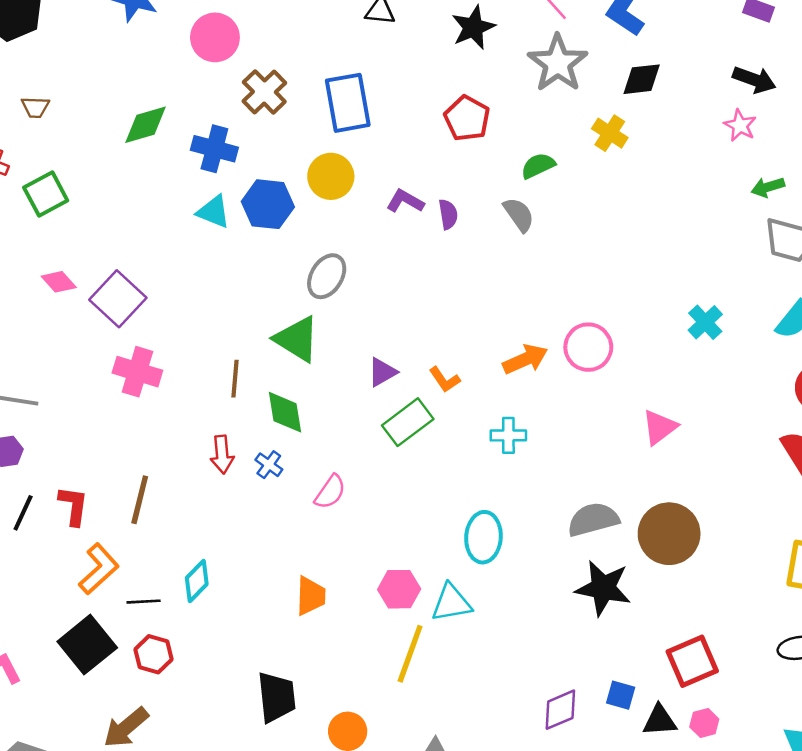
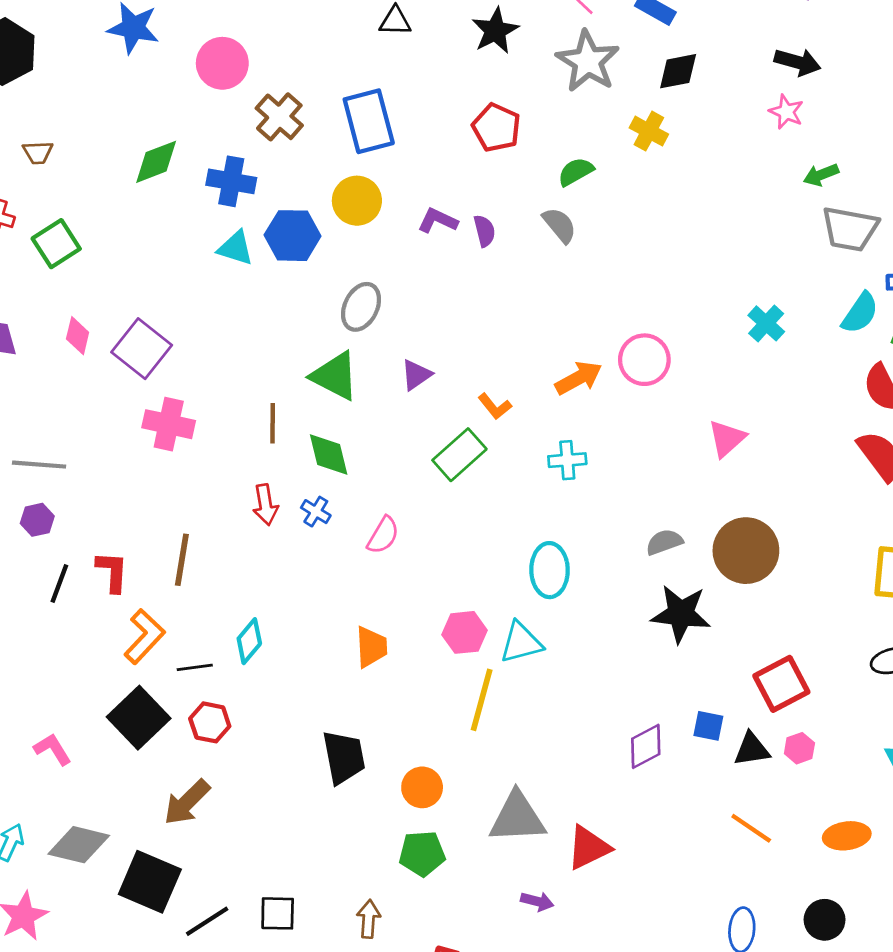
pink diamond: (59, 282) -> (78, 336), turned 60
purple triangle: (382, 372) -> (416, 375), moved
gray semicircle: (593, 520) -> (664, 542), size x0.7

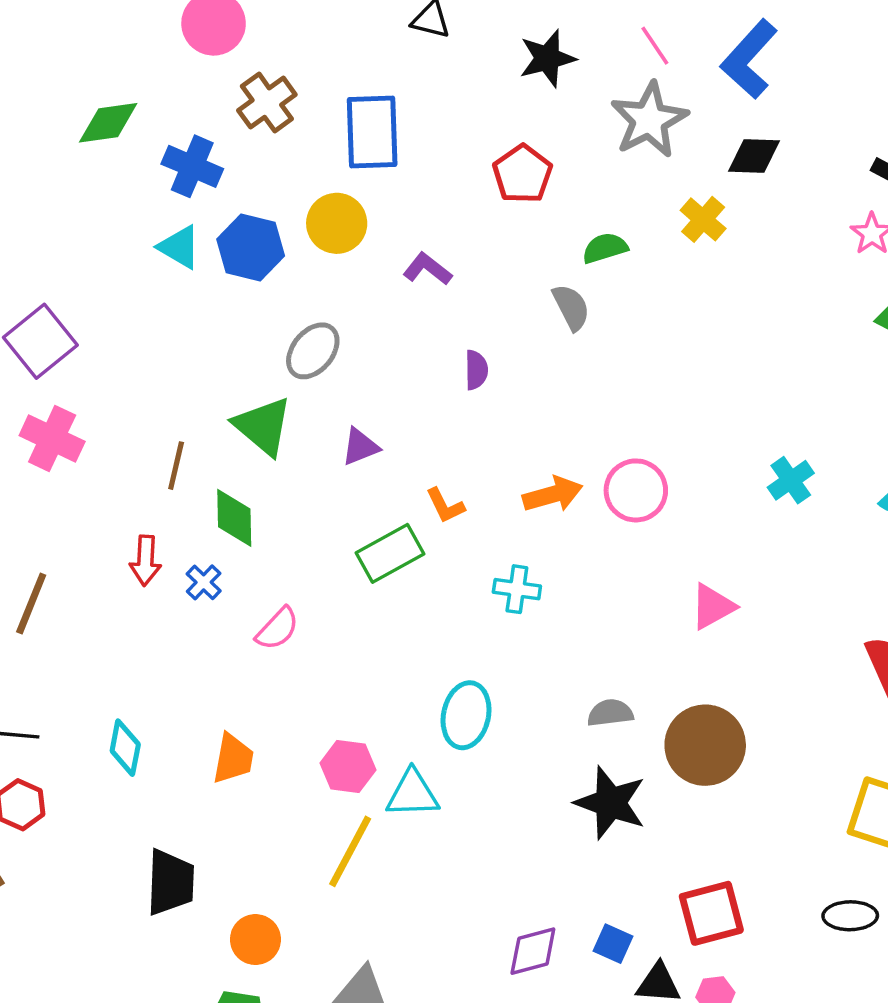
purple semicircle: (484, 231) -> (476, 370), moved
cyan diamond: (249, 641) -> (125, 748), moved, turned -42

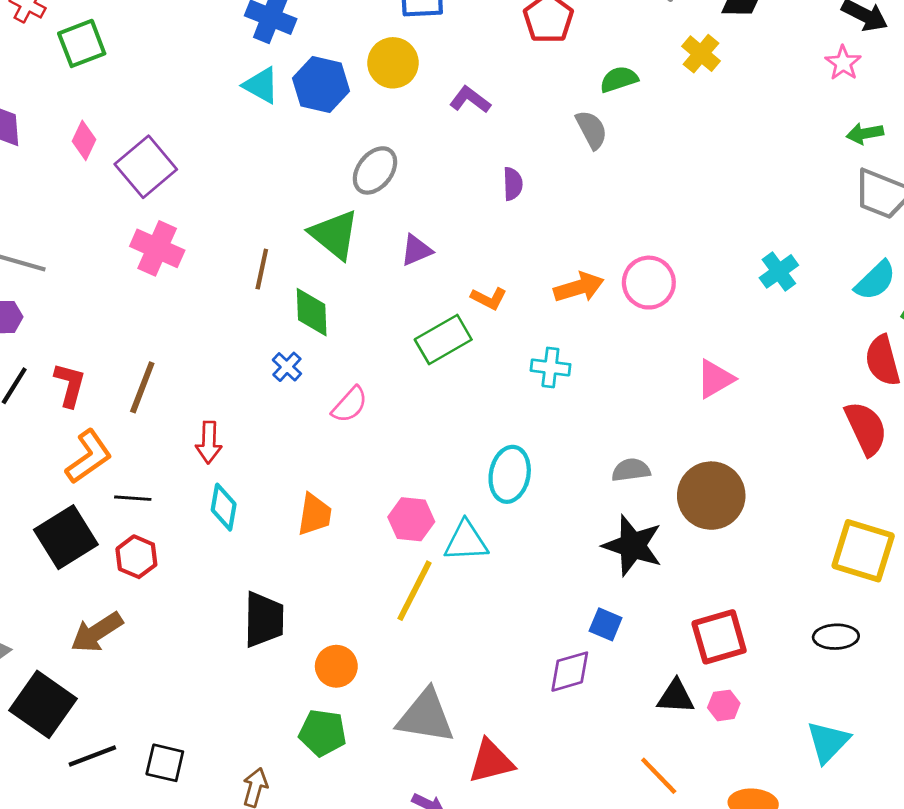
orange L-shape: (445, 506) -> (489, 298), turned -36
red arrow: (145, 561) -> (209, 442), moved
blue square: (613, 944) -> (606, 624), moved

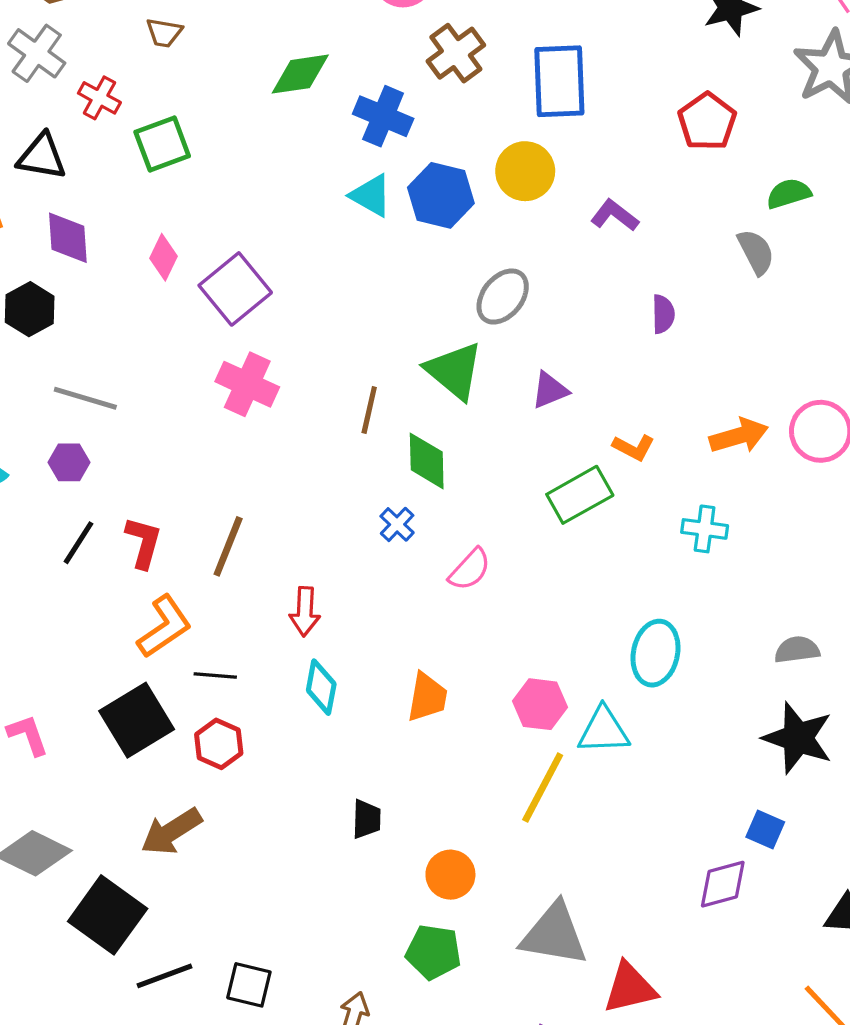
black trapezoid: (264, 620) -> (367, 819), size x0.6

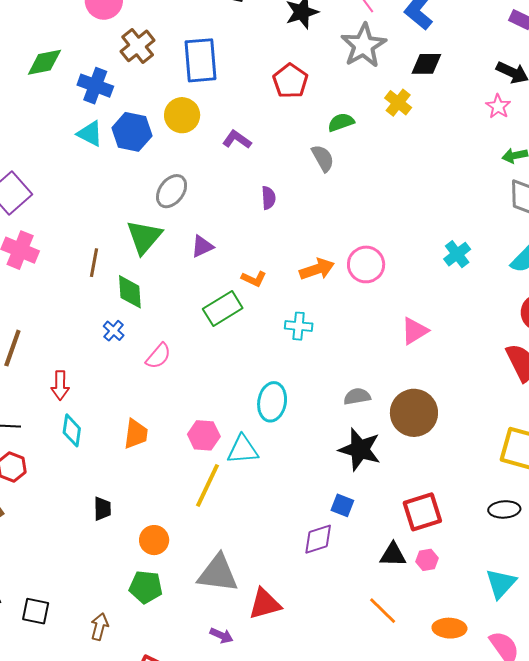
green triangle: (454, 371) -> (144, 237), turned 33

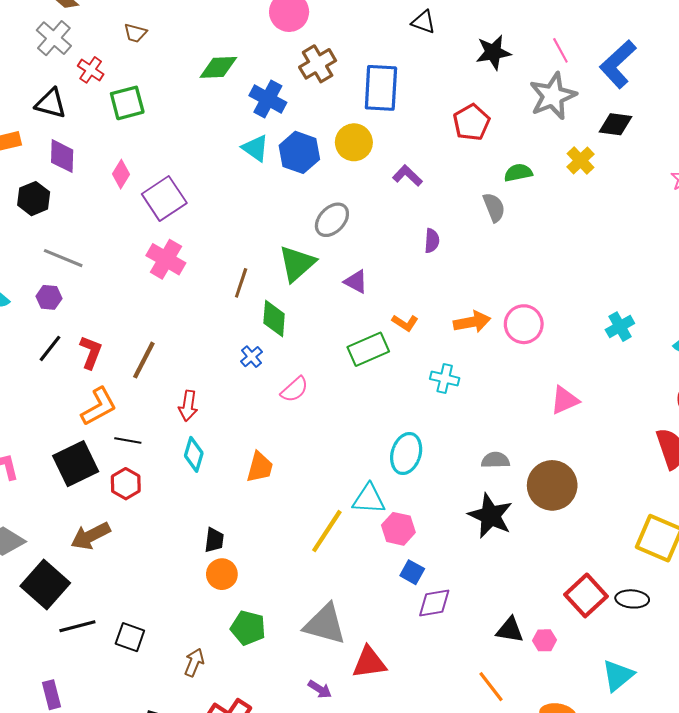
purple triangle: (202, 246) -> (356, 282), turned 45
pink hexagon: (204, 435) -> (398, 529), moved
blue square: (342, 505) -> (412, 572), moved
red square: (422, 512) -> (586, 595), moved, turned -33
orange circle: (154, 540) -> (222, 574), moved

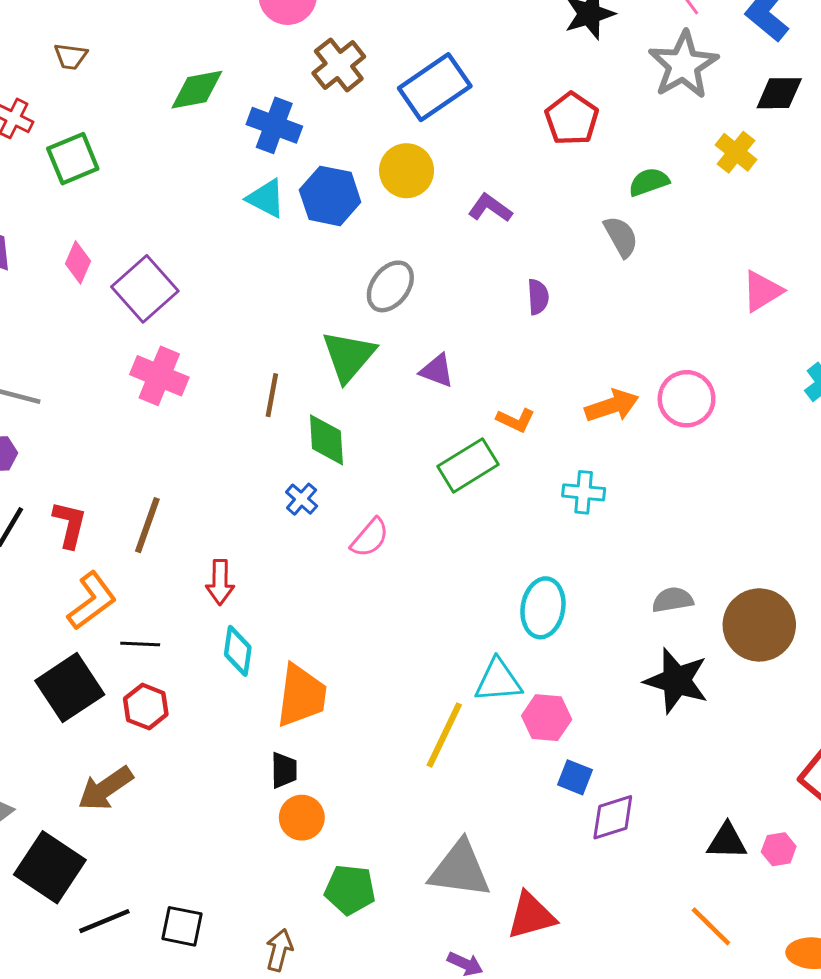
blue rectangle: (381, 88) -> (435, 87), turned 60
pink triangle: (565, 400) -> (762, 291), moved
orange trapezoid: (260, 467) -> (301, 696), moved, size x1.4

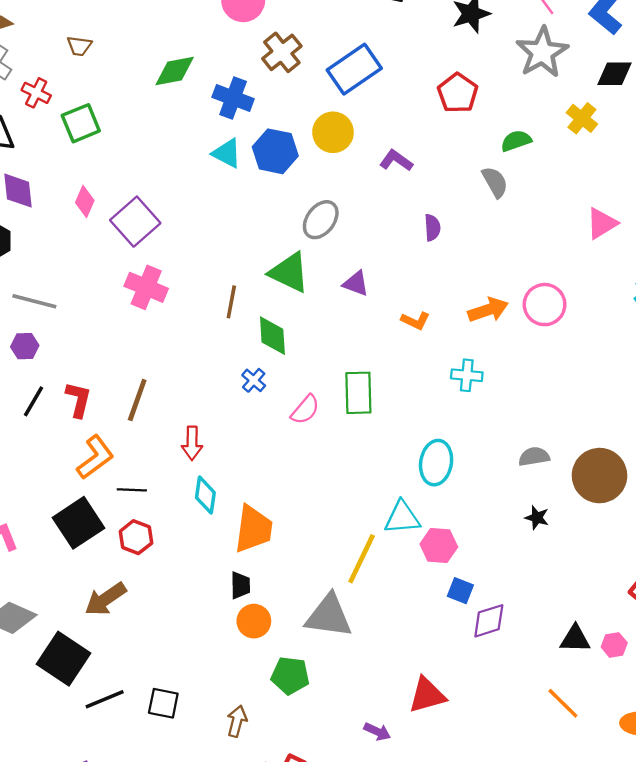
green triangle: (349, 356) -> (289, 272), turned -45
green rectangle: (468, 465) -> (358, 393), moved, turned -60
black star: (676, 681) -> (537, 518), size x0.5
gray triangle: (460, 869) -> (329, 616), moved

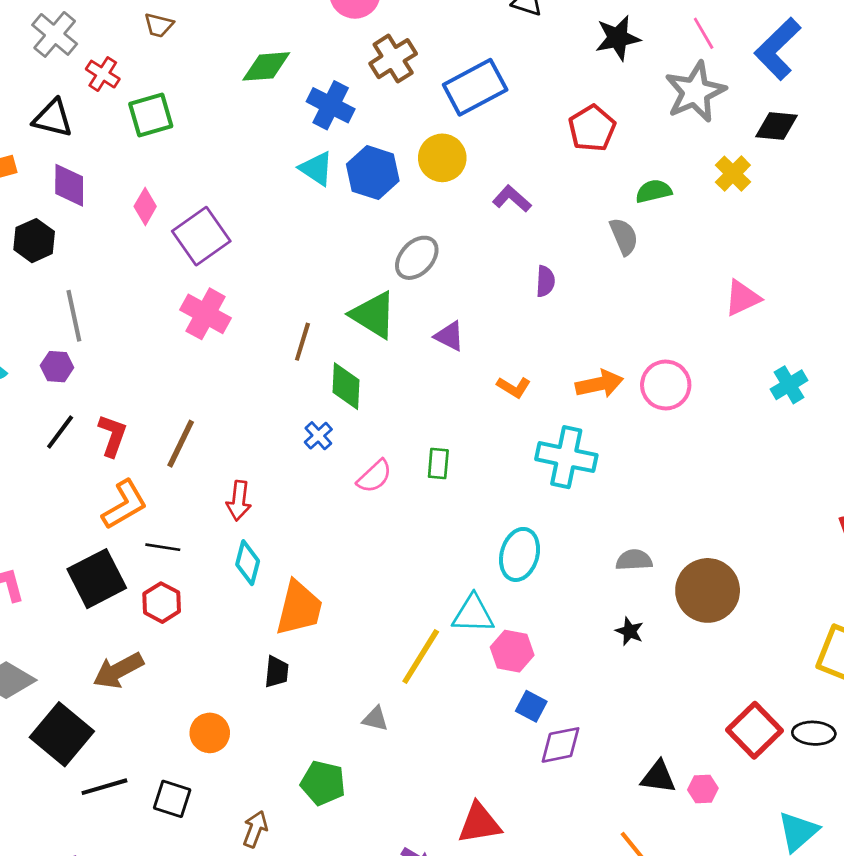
gray line: (34, 301) -> (74, 316), turned 57
cyan cross: (467, 375) -> (566, 457), size x1.6
green rectangle: (358, 393) -> (438, 464), size x0.6
gray triangle: (329, 616) -> (375, 719), size x0.5
orange circle: (254, 621) -> (210, 733), moved

